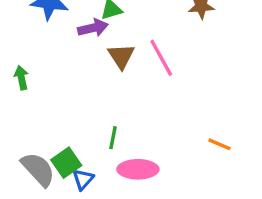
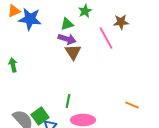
purple arrow: (93, 28) -> (67, 39), moved, turned 30
pink line: (161, 58) -> (106, 38), moved

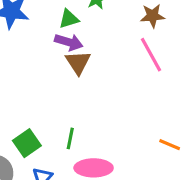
pink line: (106, 38) -> (151, 55), moved
green square: (40, 116) -> (27, 143), moved

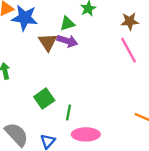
brown triangle: (78, 62) -> (48, 42), moved
green square: (27, 143) -> (44, 99), moved

